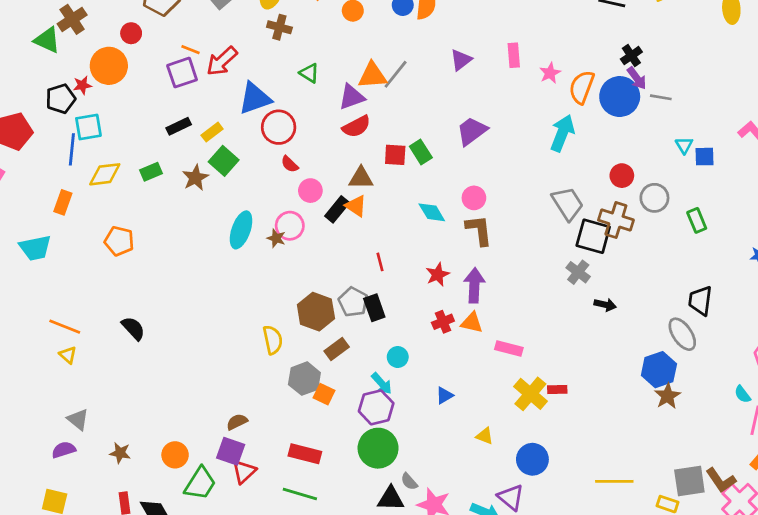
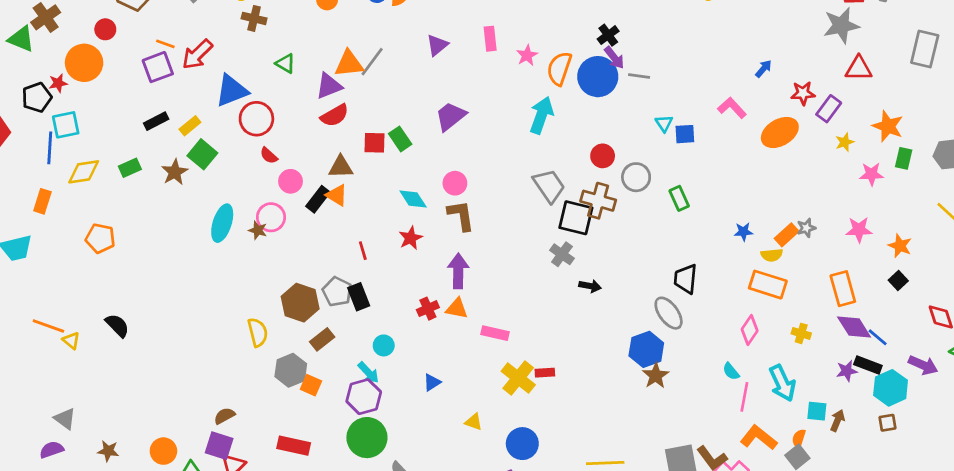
red star: (438, 275) -> (411, 238), moved
yellow triangle: (68, 355) -> (71, 341), moved

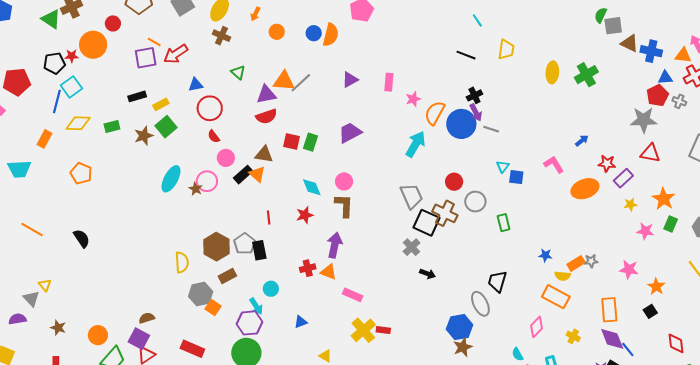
blue triangle: (232, 91) -> (196, 85), size x0.6
cyan square: (66, 125) -> (71, 87), turned -35
green rectangle: (400, 139) -> (311, 142), turned 42
yellow triangle: (71, 341) -> (45, 285), moved

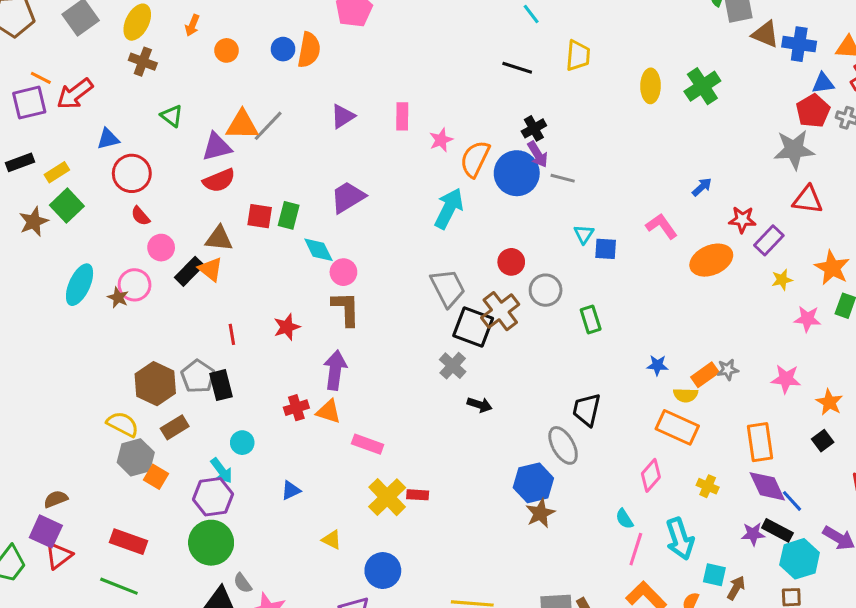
cyan diamond: (312, 187) -> (318, 250), moved
brown cross: (445, 213) -> (500, 311), turned 30
yellow semicircle: (182, 262) -> (123, 424), moved, turned -55

